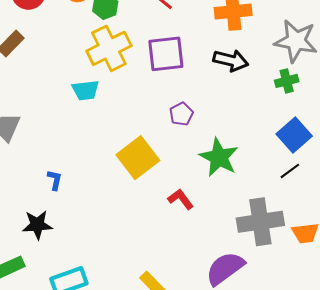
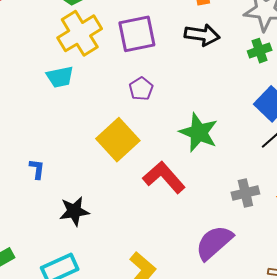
purple pentagon: (181, 114) -> (141, 89), moved
red L-shape: (181, 199) -> (164, 177), size x1.6
gray cross: (260, 222) -> (245, 193), size x0.6
black star: (37, 225) -> (74, 211), moved

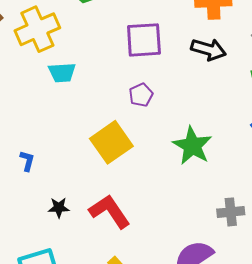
yellow cross: (80, 33) -> (37, 29), moved
red L-shape: (164, 177) -> (110, 211), moved
black star: (74, 211) -> (59, 208), size x0.7

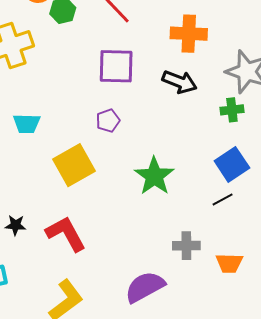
cyan trapezoid: (62, 73) -> (27, 124), moved

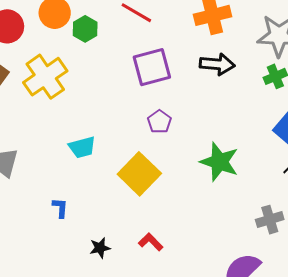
red L-shape: (66, 234) -> (151, 242), size x0.6

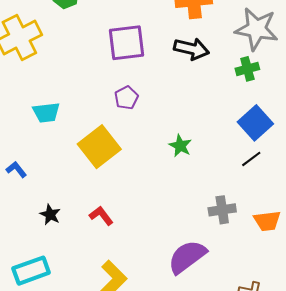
green star: (219, 162) -> (180, 146), size x0.6
blue L-shape: (60, 208) -> (16, 169), turned -50
black star: (100, 248) -> (50, 215), turned 30

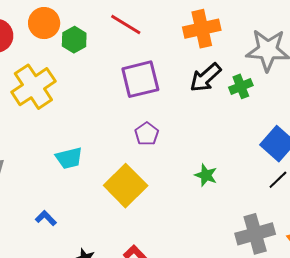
black arrow: (191, 49) -> (206, 78), turned 132
green cross: (247, 69) -> (241, 86), moved
gray cross: (222, 210) -> (255, 234), size x1.4

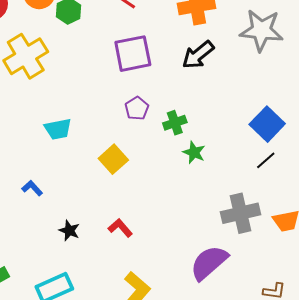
green cross: (241, 86) -> (175, 123), moved
yellow square: (126, 186) -> (113, 159), size x0.7

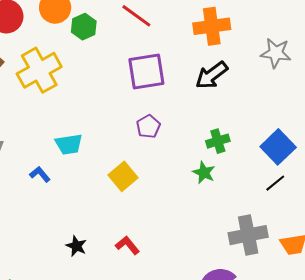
gray star: (261, 30) -> (276, 53), size x0.7
green cross: (175, 123) -> (218, 141), moved
blue L-shape: (32, 188) -> (40, 174), moved

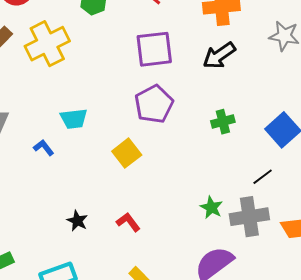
purple pentagon: (148, 126) -> (154, 104), size x1.6
green star: (204, 173) -> (211, 207), moved
black line: (275, 183) -> (263, 177), moved

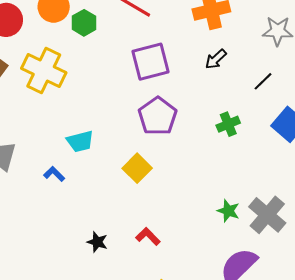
yellow cross: (47, 44) -> (44, 70), turned -30
black arrow: (219, 56) -> (216, 59), size x0.7
black line: (263, 177) -> (263, 81), moved
gray cross: (249, 217) -> (267, 215), turned -33

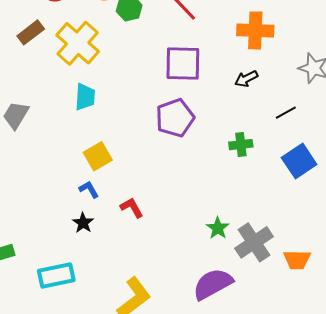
cyan trapezoid: (80, 141) -> (85, 97), moved, turned -88
yellow square: (137, 168) -> (98, 156), moved
blue L-shape: (54, 174) -> (89, 189), moved
red L-shape: (148, 236) -> (132, 208), moved

